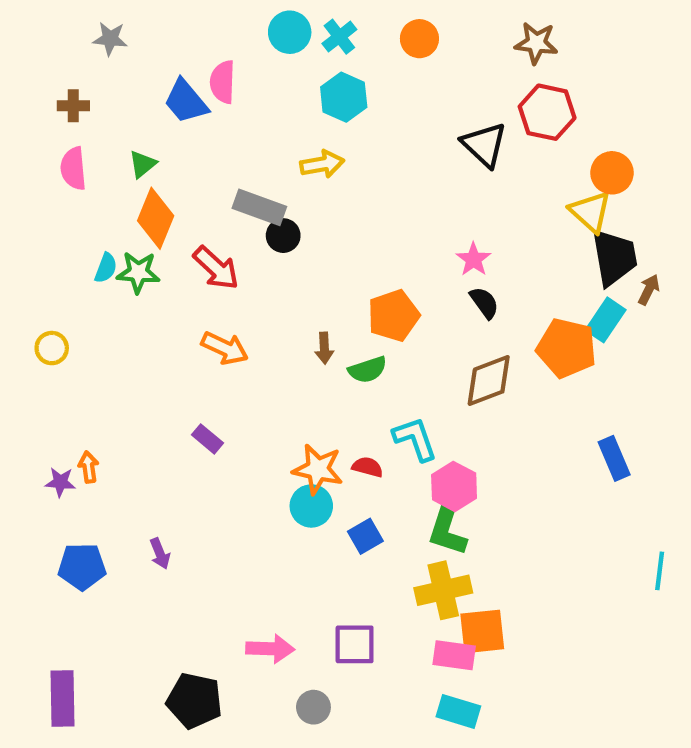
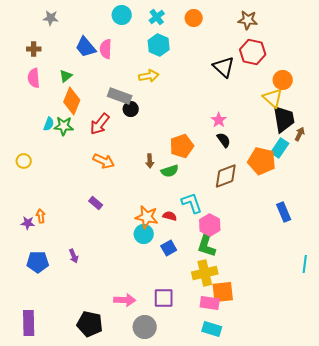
cyan circle: (290, 32) -> (122, 15), moved
pink semicircle: (223, 82) -> (106, 49), moved
red arrow: (216, 268) -> (100, 124), turned 85
gray circle: (313, 707) -> (145, 327), size x1.5

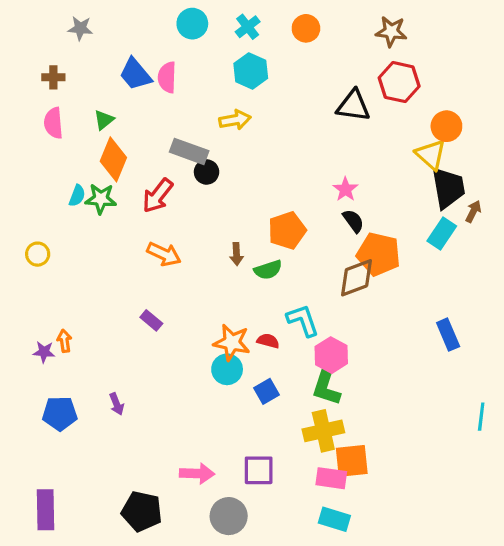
black triangle: (224, 67) -> (353, 106), turned -35
orange pentagon: (262, 161) -> (379, 254), moved

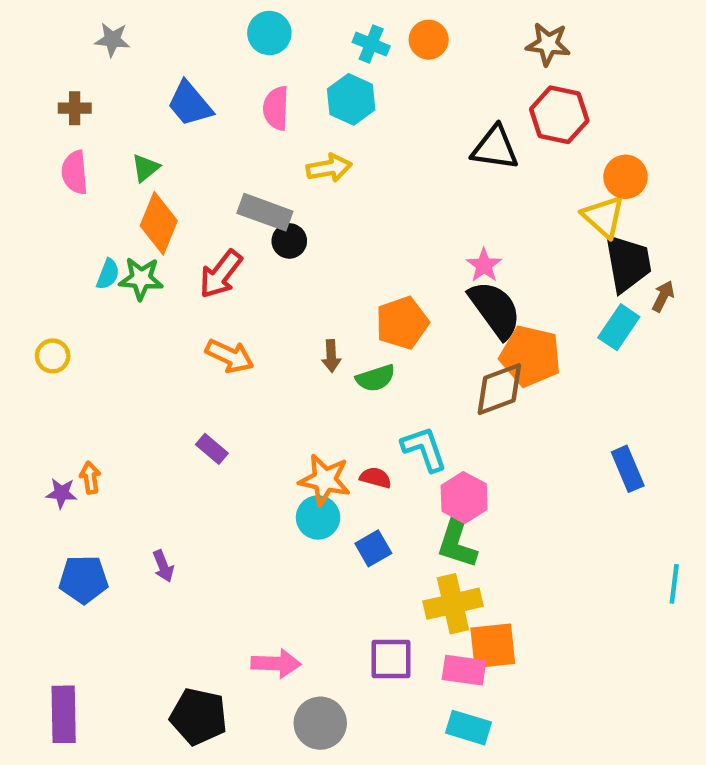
cyan cross: (248, 27) -> (371, 44), moved, turned -30
pink semicircle: (167, 77) -> (276, 108), moved
black semicircle: (353, 221) -> (495, 310), size x1.8
purple square: (259, 470) -> (391, 659), moved

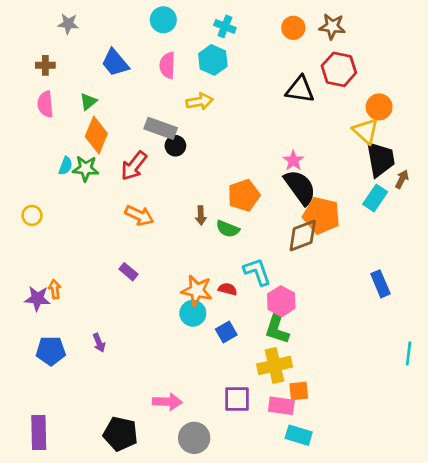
orange circle: (429, 40) -> (293, 28), moved
green semicircle: (376, 378) -> (228, 229), turned 40
purple star: (61, 493) -> (37, 299), size x1.4
orange square: (493, 646) -> (299, 391), size x0.7
cyan rectangle: (468, 728) -> (299, 435), moved

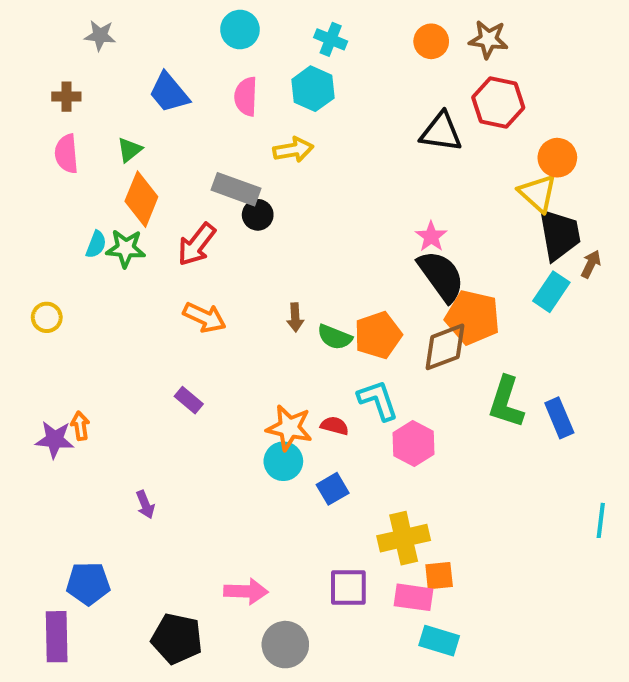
orange pentagon: (244, 195) -> (378, 335), moved
green L-shape: (277, 327) -> (506, 402), moved
blue pentagon: (51, 351) -> (88, 583), moved

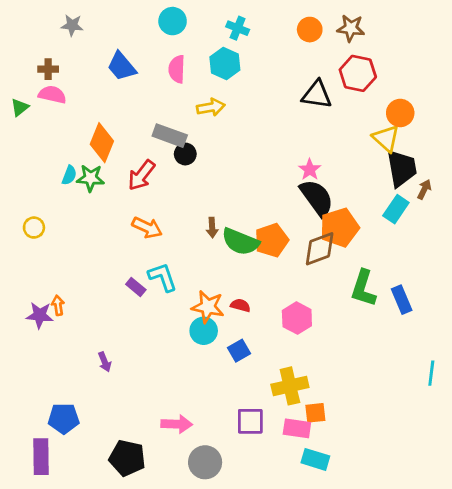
green triangle: (130, 150) -> (20, 107), moved
pink semicircle: (66, 154) -> (52, 95), moved, turned 108
orange pentagon: (473, 317) -> (339, 228), turned -30
green semicircle: (335, 337) -> (240, 242), size x1.5
cyan L-shape: (378, 400) -> (163, 277), moved

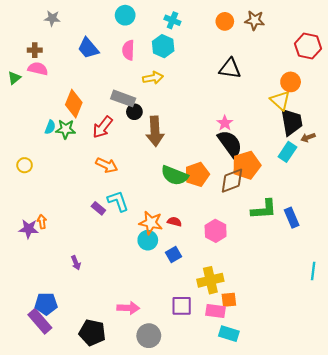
red hexagon: (358, 73) -> (308, 46), moved
brown arrow: (424, 189) -> (308, 137), turned -136
brown arrow: (212, 228) -> (155, 131), moved, size x2.0
green L-shape: (363, 288) -> (264, 209), turned -112
purple rectangle: (41, 457) -> (40, 321), moved, turned -40

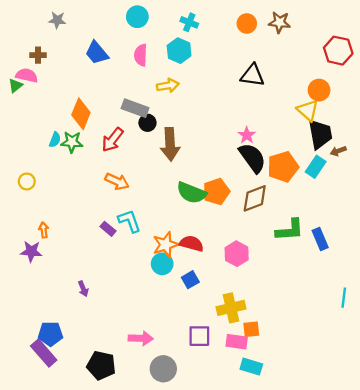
pink semicircle: (38, 69) -> (27, 75), moved
orange pentagon: (246, 165) -> (283, 167), moved
orange arrow: (42, 222) -> (44, 230), moved
red semicircle: (174, 222) -> (191, 244), size x1.5
orange star: (151, 223) -> (166, 245), turned -30

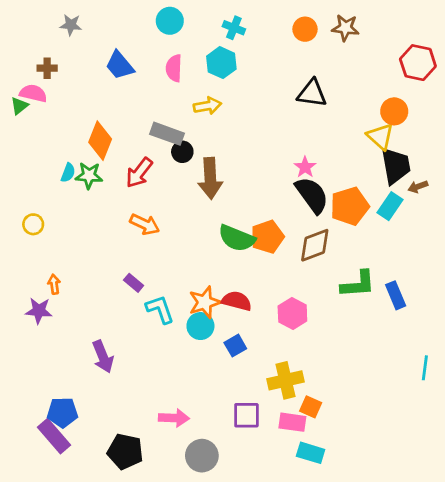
cyan L-shape: (129, 221) -> (160, 309), moved
purple arrow: (83, 289) -> (103, 357), size x1.6
orange square: (251, 329) -> (311, 407), turned 30

